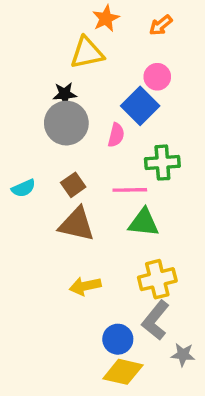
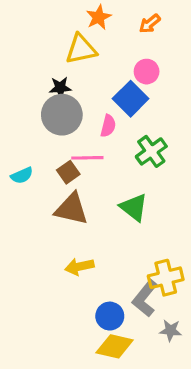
green cross: (162, 163) -> (151, 151), turned -32
pink line: (130, 190) -> (87, 158), moved
green triangle: (144, 223) -> (134, 207), turned 32
yellow cross: (157, 279) -> (166, 278), moved

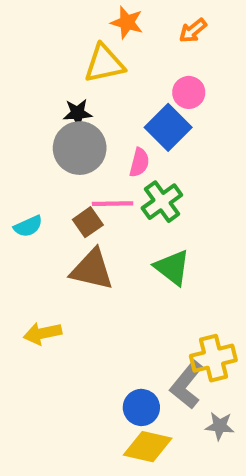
orange star: (99, 17) -> (127, 22), turned -30
green cross: (151, 151) -> (162, 202), moved
yellow arrow: (79, 266) -> (43, 333), moved

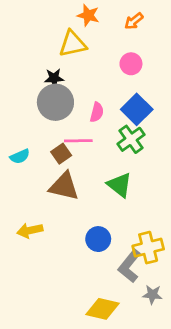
blue square: (168, 127) -> (137, 109), moved
green cross: (162, 202) -> (131, 139), moved
blue circle: (141, 407) -> (98, 239), moved

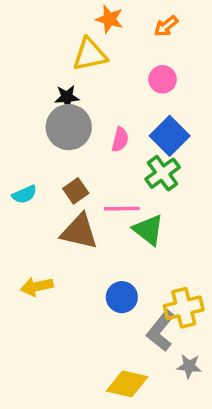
pink line: (78, 141) -> (122, 209), moved

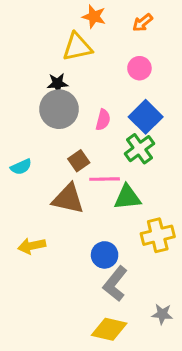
brown square: (76, 191) -> (79, 161), moved
green triangle: (148, 230) -> (127, 197), turned -44
yellow cross: (184, 308) -> (158, 235), moved
gray L-shape: (161, 331) -> (115, 284), moved

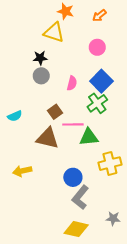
yellow triangle: (77, 47) -> (54, 32), turned 30
gray circle: (59, 109) -> (41, 76), size x0.6

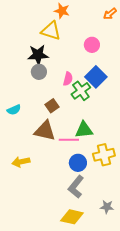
orange arrow: (99, 16) -> (110, 14), moved
black star: (40, 58) -> (38, 55), size x1.5
green cross: (97, 103) -> (81, 91), moved
pink line: (73, 124) -> (69, 140), moved
blue circle: (73, 177) -> (78, 163), moved

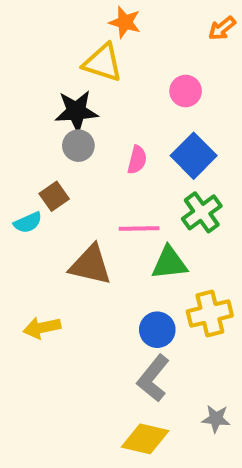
green cross: (81, 91) -> (202, 212), moved
brown square: (52, 106) -> (54, 196), moved
pink line: (69, 140) -> (139, 229), moved

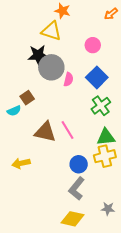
gray circle: (78, 146) -> (51, 67), moved, size x1.6
pink line: (139, 229) -> (67, 130), moved, turned 60
green triangle: (169, 263) -> (106, 137), moved

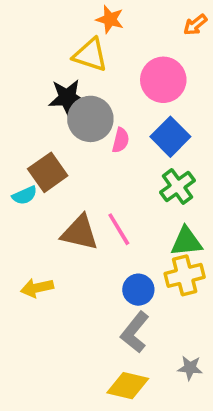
pink circle: (93, 45) -> (163, 80), size x1.6
brown square: (27, 98) -> (48, 172), size x1.5

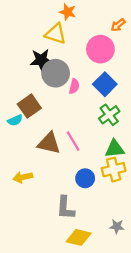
orange arrow: (195, 25) -> (118, 25), moved
gray L-shape: (135, 332) -> (65, 208), moved, turned -35

